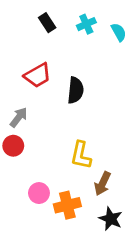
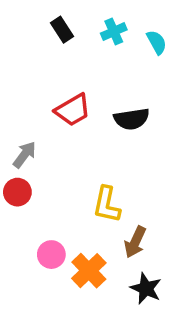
red trapezoid: (38, 75) -> (73, 110), moved
black semicircle: (75, 90) -> (132, 119), moved, turned 75
orange cross: (67, 205) -> (89, 271), turned -30

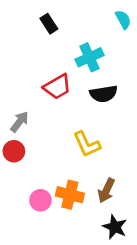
cyan cross: (114, 31) -> (90, 57), moved, size x1.4
cyan semicircle: (157, 42) -> (123, 19), moved
yellow L-shape: (107, 205) -> (87, 144), moved, turned -36
orange cross: (89, 271) -> (70, 195), moved, turned -32

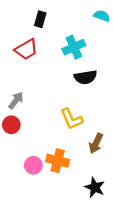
cyan semicircle: (123, 19) -> (102, 16), turned -42
black rectangle: (49, 24) -> (40, 19), turned 49
red trapezoid: (57, 87) -> (26, 49), moved
brown arrow: (106, 190) -> (96, 143), moved

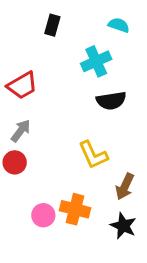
cyan semicircle: (102, 16) -> (119, 25), moved
red trapezoid: (26, 49) -> (22, 85), moved
black star: (95, 187) -> (123, 226), moved

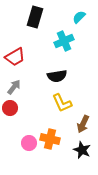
black rectangle: (52, 25) -> (35, 17), size x1.5
cyan semicircle: (119, 25) -> (79, 17), turned -64
black semicircle: (111, 101) -> (57, 76), moved

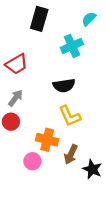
brown arrow: (83, 124) -> (71, 154), moved
orange cross: (50, 139) -> (47, 140), moved

